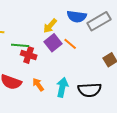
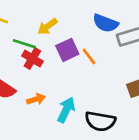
yellow arrow: (50, 26) -> (47, 26), moved
orange arrow: (38, 85) -> (36, 99), turned 96

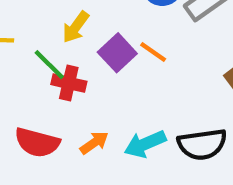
green line: (24, 44) -> (49, 65), turned 45
cyan arrow: (66, 110) -> (145, 144), turned -120

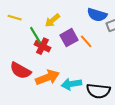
orange arrow: (94, 143) -> (47, 77), size x1.6

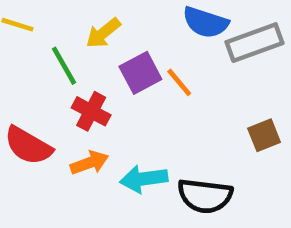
red cross: (42, 46) -> (91, 111), moved
orange arrow: (47, 77) -> (89, 163), size x0.7

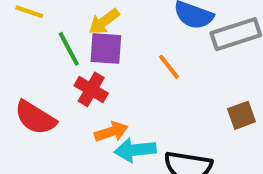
purple square: (140, 73) -> (106, 49), moved, turned 30
orange arrow: (89, 163) -> (111, 132), moved

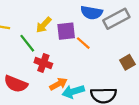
purple square: (106, 49) -> (66, 31), moved

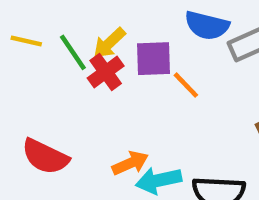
green line: (27, 43) -> (73, 52), moved
red cross: (43, 63) -> (106, 72), moved, turned 30

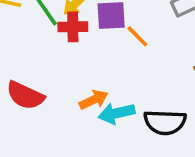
red cross: (106, 72) -> (73, 27), turned 36

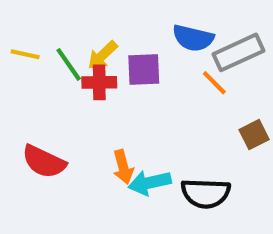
orange line: (137, 36) -> (214, 83), moved
orange arrow: (94, 100) -> (123, 167), turned 100

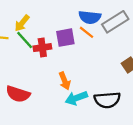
yellow arrow: (102, 55) -> (22, 23), moved
orange line: (214, 83) -> (87, 32), moved
orange arrow: (123, 167) -> (65, 81), moved

